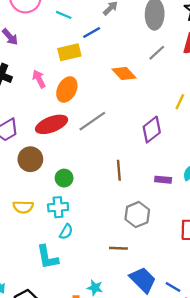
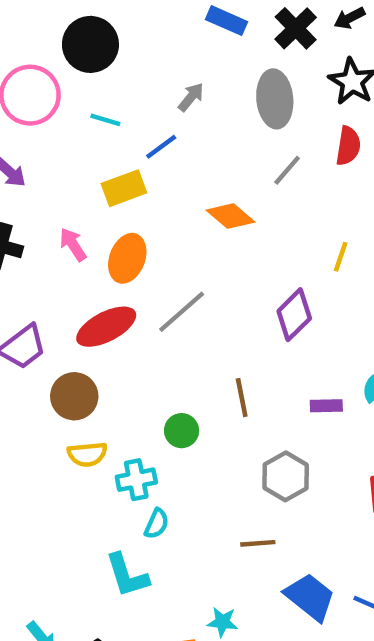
green circle: (64, 178) -> (182, 431), moved
yellow semicircle: (23, 207) -> (87, 454), moved

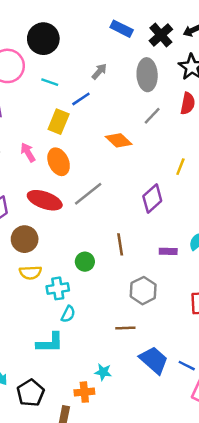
yellow rectangle: (124, 188) -> (59, 122), turned -50
orange ellipse: (127, 258) -> (59, 162), turned -48
red ellipse: (106, 327) -> (45, 200), turned 44
cyan L-shape: (127, 575) -> (50, 343), turned -76

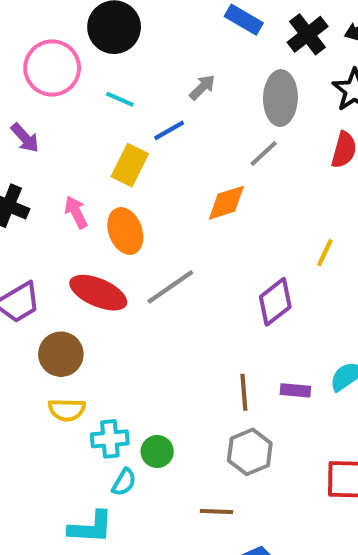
gray line: (152, 116) -> (264, 154), moved
orange diamond: (119, 140) -> (226, 203), turned -64
brown line: (120, 244) -> (244, 392), moved
green circle: (85, 262) -> (157, 451), moved

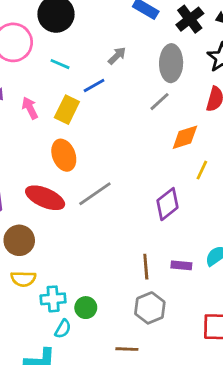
orange diamond: (226, 203) -> (185, 137), moved
pink arrow: (76, 212) -> (30, 108), moved

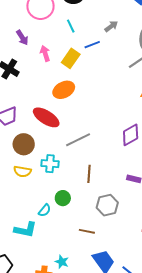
cyan line: (60, 64) -> (71, 26), turned 32
orange ellipse: (64, 155) -> (64, 90), turned 75
gray line: (95, 194) -> (78, 140), moved
brown line: (146, 267) -> (89, 174), moved
cyan cross: (53, 299) -> (50, 164), moved

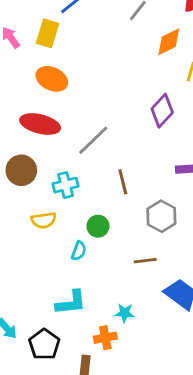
orange ellipse: (64, 90) -> (52, 79), turned 70
yellow semicircle: (22, 171) -> (44, 220), moved
cyan L-shape: (25, 230) -> (71, 303), moved

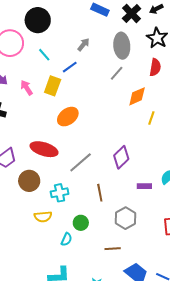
orange ellipse: (52, 79) -> (68, 117), moved, turned -65
purple diamond: (162, 111) -> (121, 157), moved

